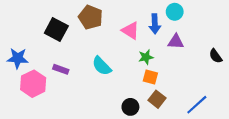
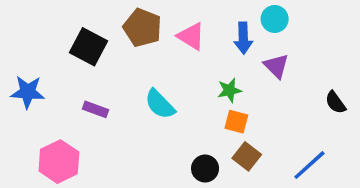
pink triangle: (130, 31) -> (191, 36), moved
purple triangle: (176, 42) -> (276, 66), turned 42
black semicircle: (216, 56) -> (335, 102), moved
pink hexagon: (33, 84) -> (59, 162), moved

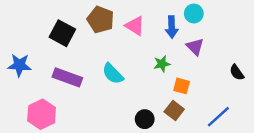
purple rectangle: (95, 109) -> (67, 77), size x1.6
orange square: (236, 122) -> (182, 86), moved

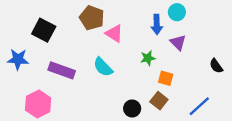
pink triangle: (135, 26) -> (114, 33), moved
black square: (62, 33) -> (44, 30), moved

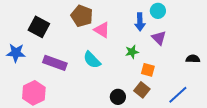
black semicircle: (216, 66) -> (193, 59), turned 128

